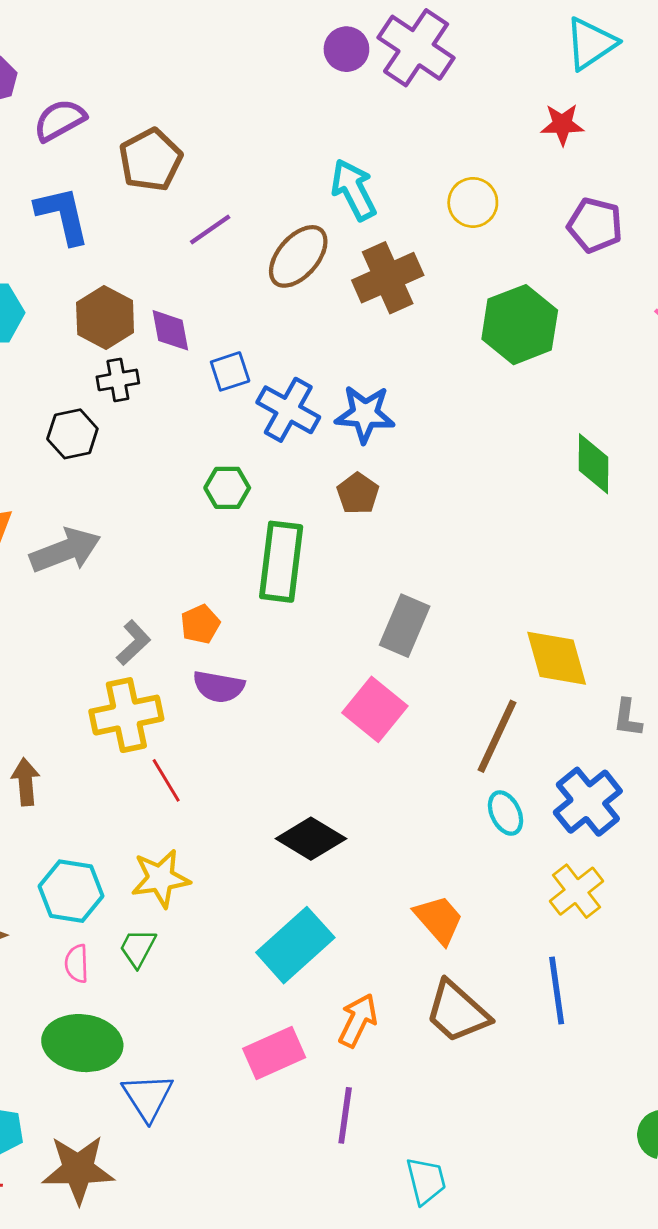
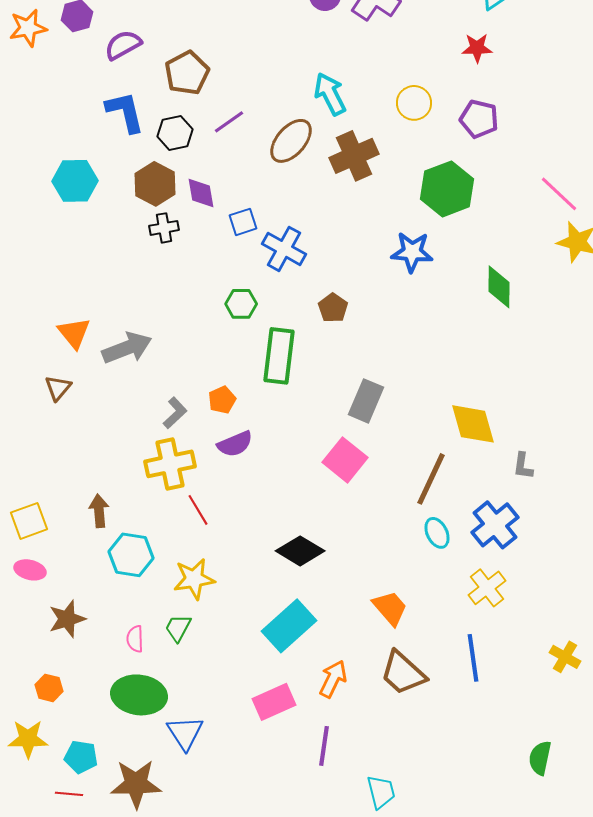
purple pentagon: (595, 225) -> (479, 119), moved
blue star: (365, 414) -> (412, 252), moved
black hexagon: (72, 434) -> (175, 133), moved
purple semicircle: (219, 687) -> (235, 444), turned -33
cyan hexagon: (71, 891) -> (131, 555), moved

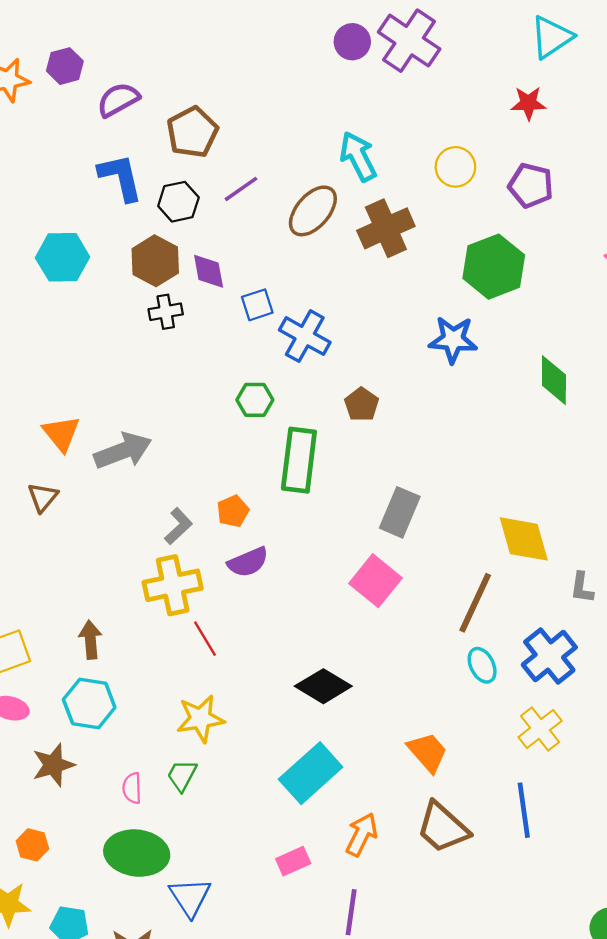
cyan hexagon: (131, 555) -> (89, 704), moved
pink rectangle: (274, 702) -> (293, 861), size x0.7

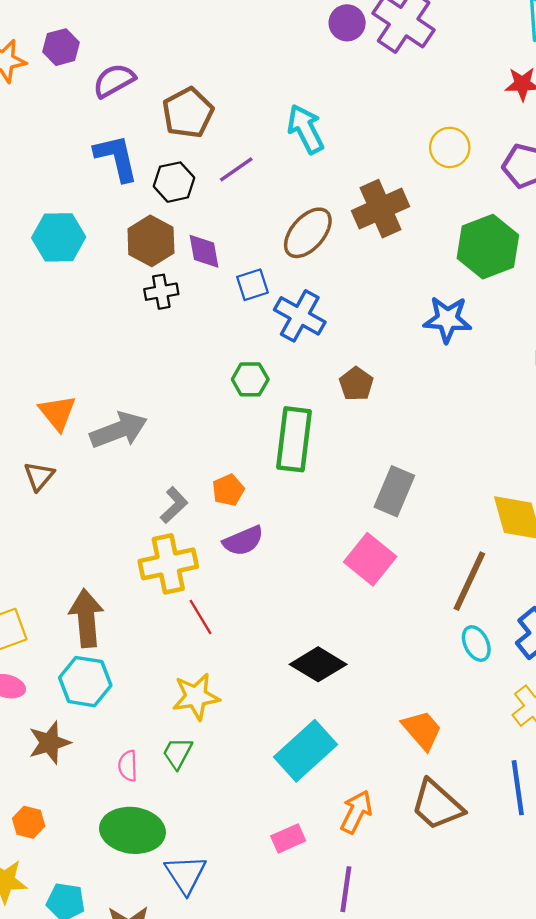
cyan arrow: (358, 156) -> (306, 129), moved
brown ellipse: (313, 211) -> (308, 233), moved
brown arrow: (90, 640) -> (86, 618), size x1.5

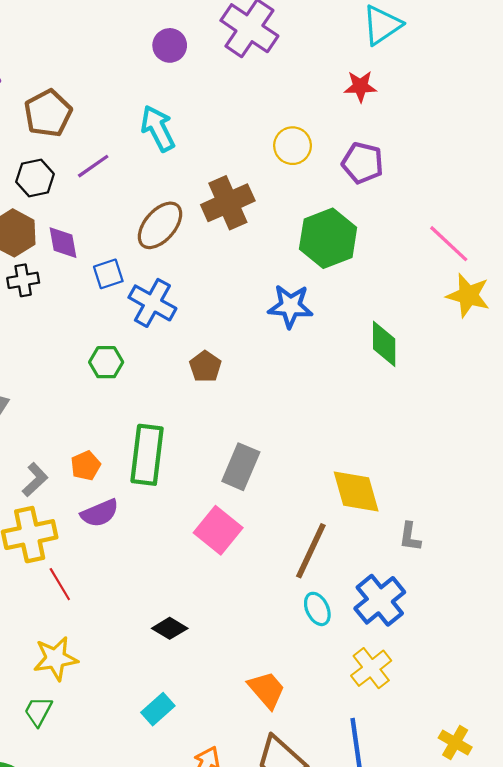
purple circle: (347, 23) -> (170, 45), moved
green rectangle: (294, 439) -> (147, 455), moved
black diamond: (318, 664) -> (170, 628), size x0.7
cyan rectangle: (306, 751) -> (158, 709), size x0.6

